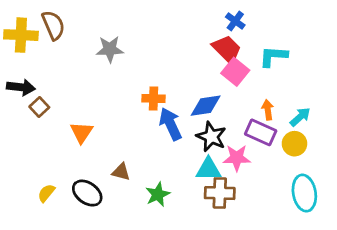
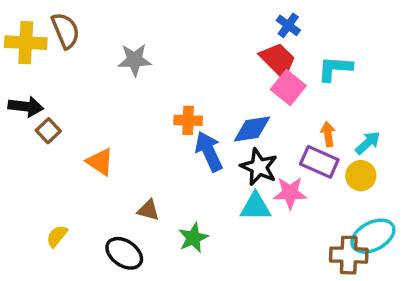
orange triangle: (82, 132) -> (100, 162), turned -30
black ellipse: (87, 193) -> (124, 253), moved
brown cross: (220, 193) -> (349, 255), moved
cyan ellipse: (304, 193) -> (373, 236), turned 72

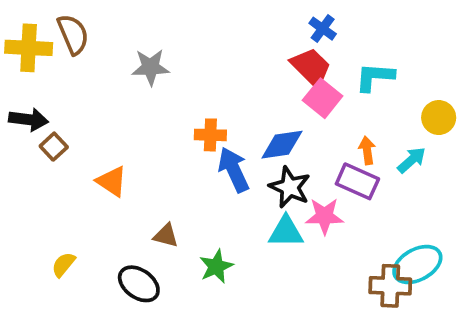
yellow circle: (361, 176) -> (439, 118), moved

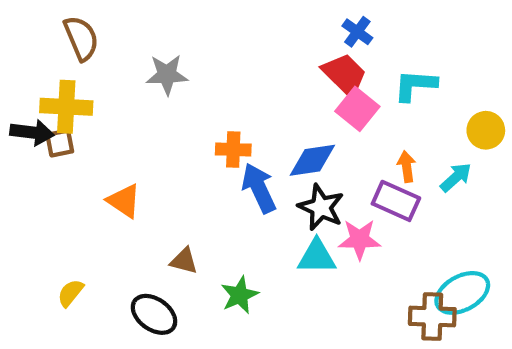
yellow cross: (29, 48) -> (66, 107), moved
brown square: (54, 147) -> (60, 143), moved, turned 32

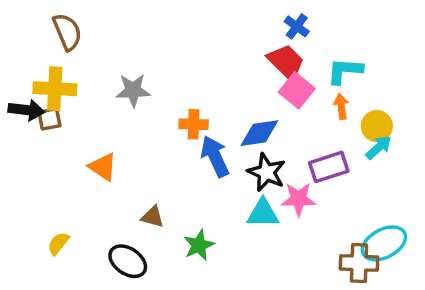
gray star: (167, 75) -> (133, 90), moved
yellow circle: (486, 130) -> (377, 126), moved
orange arrow: (407, 167) -> (341, 106), moved
purple rectangle: (396, 201) -> (329, 167), turned -42

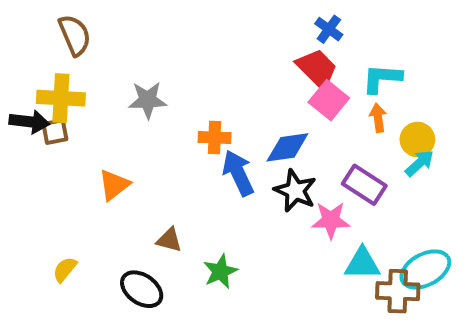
orange triangle: (103, 167) -> (114, 185), turned 48
purple rectangle: (329, 167) -> (364, 185), turned 51
cyan triangle: (263, 213) -> (362, 264), moved

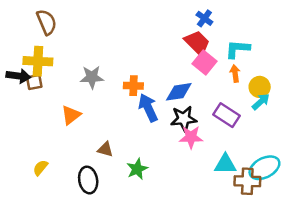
gray star: (148, 100) -> (92, 77), moved
black star: (295, 191) -> (184, 119), turned -30
pink star: (331, 220) -> (191, 137), moved
black ellipse: (142, 289) -> (88, 180), turned 45

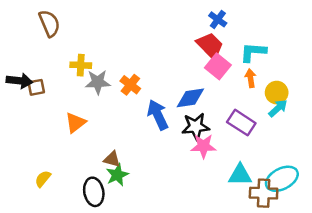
yellow cross: (38, 61) -> (81, 65), moved, size x0.7
orange cross: (133, 86) -> (130, 85), moved, turned 36
green star: (137, 169) -> (117, 175), moved

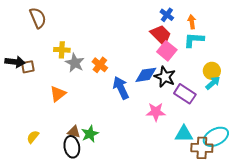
orange arrow: (250, 78) -> (192, 22), moved
gray star: (98, 82) -> (75, 63), turned 30
black star: (196, 127) -> (165, 77), moved, turned 30
brown triangle: (112, 159) -> (74, 132), moved

